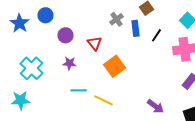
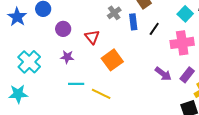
purple arrow: (156, 106) -> (163, 74), moved

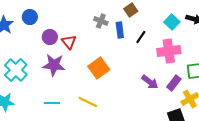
gray cross: (114, 13) -> (101, 21), turned -32
red triangle: (92, 37) -> (69, 42), moved
purple star: (67, 57) -> (54, 65), size x1.6
cyan line: (76, 84) -> (52, 103), moved

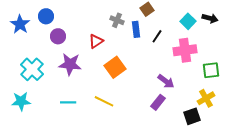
purple circle: (50, 37) -> (58, 36), moved
red triangle: (69, 42) -> (96, 41), moved, turned 35
purple rectangle: (174, 83) -> (158, 102), moved

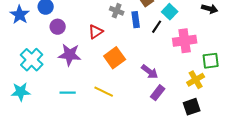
cyan square: (188, 21) -> (170, 12), moved
purple arrow: (166, 81) -> (150, 72), moved
yellow cross: (206, 98) -> (196, 80), moved

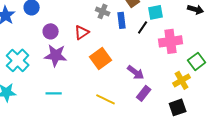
cyan square: (170, 12) -> (156, 12), turned 35
purple circle: (58, 27) -> (51, 31), moved
green square: (211, 61) -> (197, 61), turned -30
yellow line: (104, 92) -> (106, 99), moved

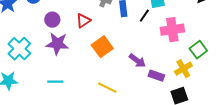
purple rectangle: (144, 93) -> (156, 76), moved, turned 70

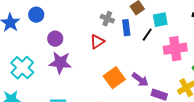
red triangle: (83, 21) -> (97, 42), moved
orange square: (102, 47) -> (114, 78), moved

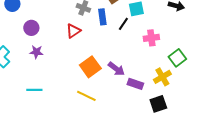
pink cross: (175, 49) -> (151, 38), size x0.7
purple star: (60, 63) -> (36, 52), size x0.6

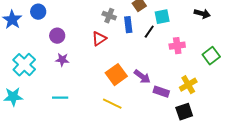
green square: (177, 58) -> (211, 56), moved

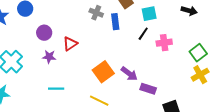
black line: (149, 32) -> (143, 34), moved
red triangle: (99, 39) -> (70, 44), moved
yellow cross: (188, 85) -> (200, 75), moved
cyan line: (60, 98) -> (56, 89), moved

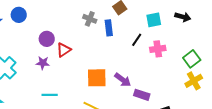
cyan square: (149, 14) -> (154, 20), moved
purple circle: (44, 33) -> (47, 39), moved
orange square: (103, 72) -> (97, 78), turned 35

